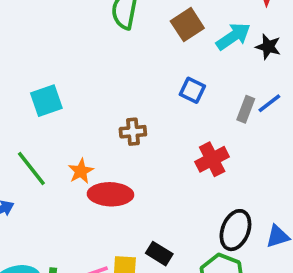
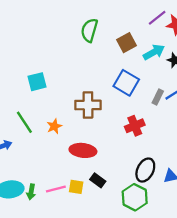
blue square: (192, 90) -> (126, 83), size x1.6
brown cross: (133, 132) -> (88, 105), size x1.6
red ellipse: (110, 194) -> (83, 150), moved

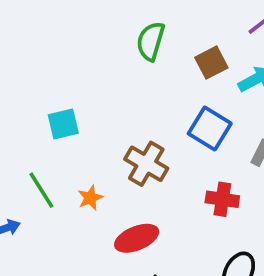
brown cross: (88, 105) -> (146, 164), turned 30
red cross: (135, 126) -> (222, 199), turned 30
red ellipse: (83, 150) -> (137, 238), turned -30

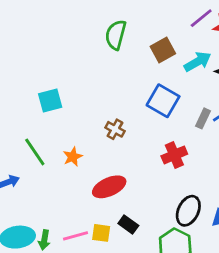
brown cross: (146, 164) -> (115, 129), size x0.6
red cross: (222, 199) -> (174, 155), turned -30

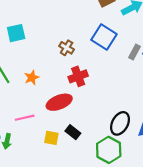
brown cross: (115, 129) -> (67, 48), moved
red cross: (174, 155) -> (78, 76), moved
pink line: (76, 236) -> (25, 118), moved

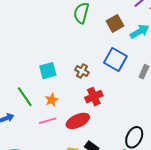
cyan square: (16, 33) -> (48, 71), moved
pink line: (25, 118) -> (48, 121), moved

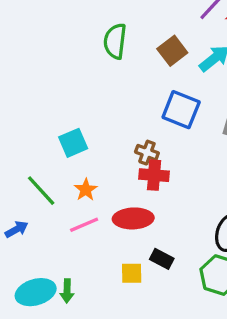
brown cross: (82, 71) -> (147, 153), moved
red cross: (94, 97) -> (154, 175), turned 36
red ellipse: (78, 121) -> (133, 218), turned 30

